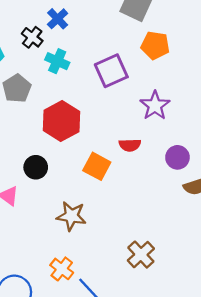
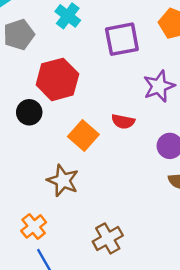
black circle: (36, 167) -> (29, 112), moved
brown star: (71, 216) -> (63, 180), moved
orange cross: (62, 269) -> (34, 226), moved

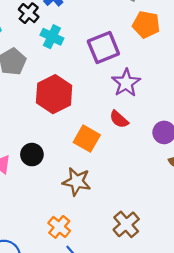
purple star: (159, 86) -> (126, 83), moved
black circle: (29, 112) -> (32, 155), moved
red semicircle: (123, 121) -> (119, 119), turned 42

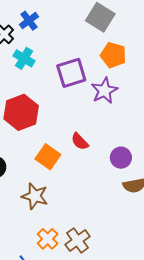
purple star: (126, 83) -> (104, 91), moved
orange cross: (59, 227) -> (48, 239), moved

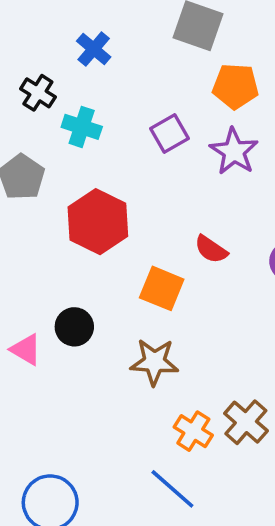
blue cross: (29, 21) -> (94, 49), moved
purple square: (71, 73) -> (170, 134), size x0.7

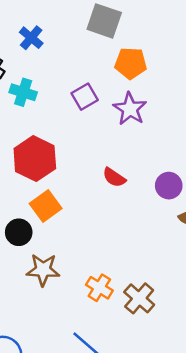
orange square: (162, 288) -> (46, 206), moved, turned 32
brown star: (154, 362) -> (43, 270), moved
orange cross: (193, 431) -> (99, 288), moved

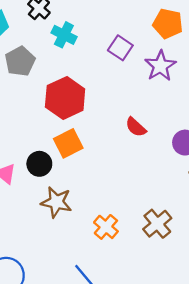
purple square: (85, 97) -> (120, 48), turned -35
brown cross: (139, 298) -> (157, 224), moved

